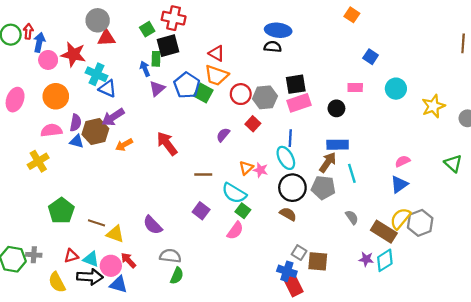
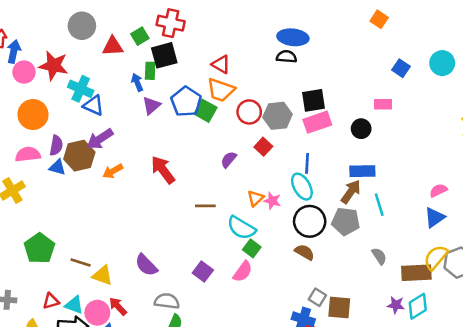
red triangle: (106, 38) -> (113, 46), moved
cyan circle: (396, 89) -> (442, 63), moved
purple square: (201, 211) -> (203, 272), moved
brown rectangle: (384, 232) -> (416, 273), turned -35

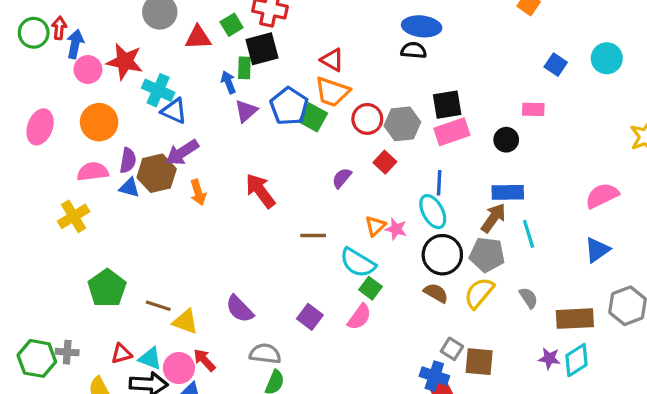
orange arrow: (113, 171) -> (198, 192), turned -78
pink semicircle: (438, 190) -> (602, 196), moved, size x1.5
yellow semicircle: (436, 257) -> (479, 293), moved

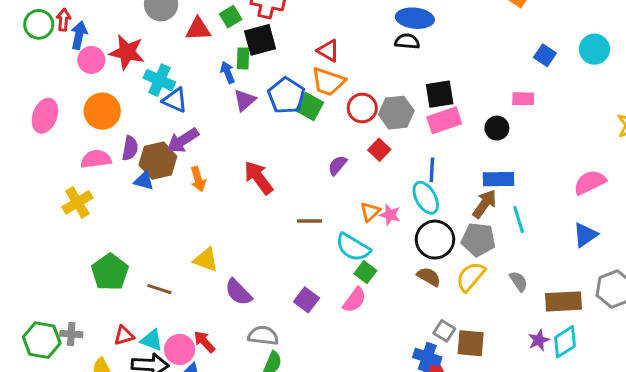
blue triangle: (129, 188) -> (144, 181), moved
yellow triangle: (185, 322) -> (206, 260), moved
purple star: (549, 358) -> (539, 340), turned -30

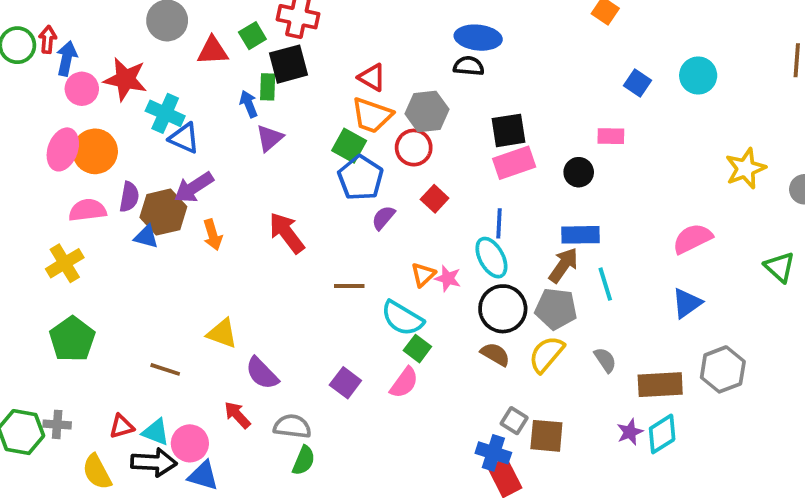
blue pentagon: (286, 96) -> (361, 178), moved
gray hexagon: (396, 113) -> (427, 112), moved
pink ellipse: (45, 116) -> (63, 149), moved
green pentagon: (110, 272) -> (72, 339), moved
red arrow: (204, 342) -> (237, 415), moved

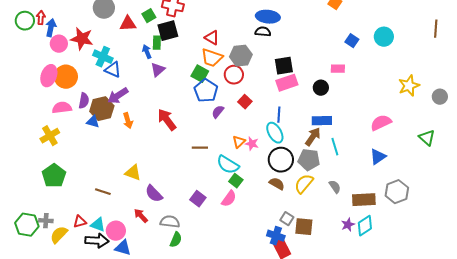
yellow semicircle: (97, 472) -> (59, 235), moved, turned 72

